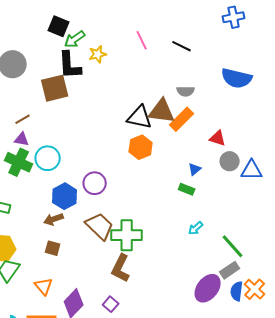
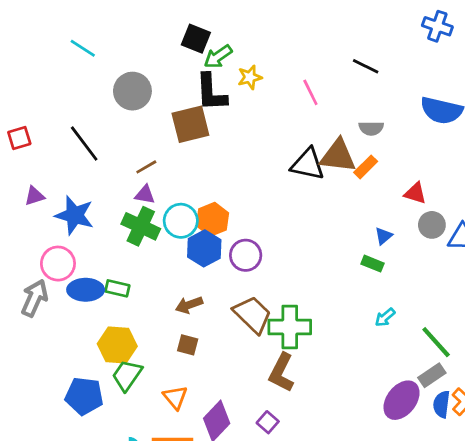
blue cross: (234, 17) -> (437, 26), turned 30
pink line: (142, 40) -> (310, 92), moved
orange rectangle: (182, 119) -> (366, 167), size x0.7
orange hexagon: (141, 147) -> (212, 219), moved
blue hexagon: (65, 196) -> (204, 248), moved

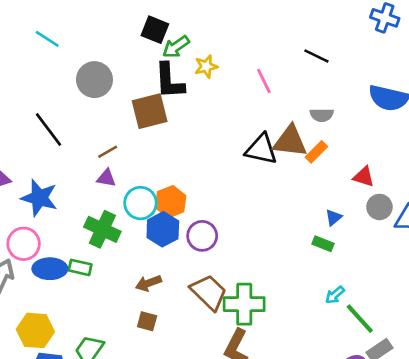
green cross: (141, 226) -> (102, 229), moved
green line: (436, 342) -> (360, 319), moved
yellow hexagon: (117, 345) -> (35, 330), moved

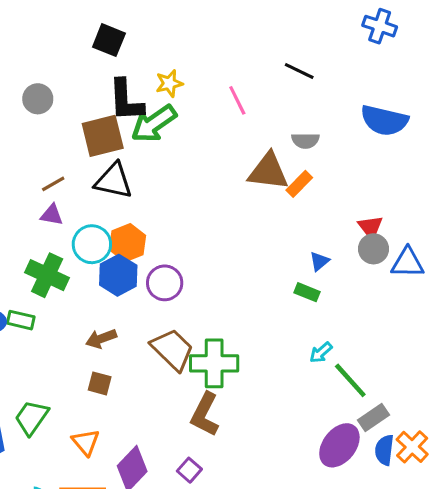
green arrow: (176, 47) -> (154, 124), moved, size x1.4
gray circle: (94, 80) -> (38, 99), size x0.7
black triangle: (261, 149) -> (114, 181), moved
red triangle: (364, 177) -> (370, 227), moved, turned 35

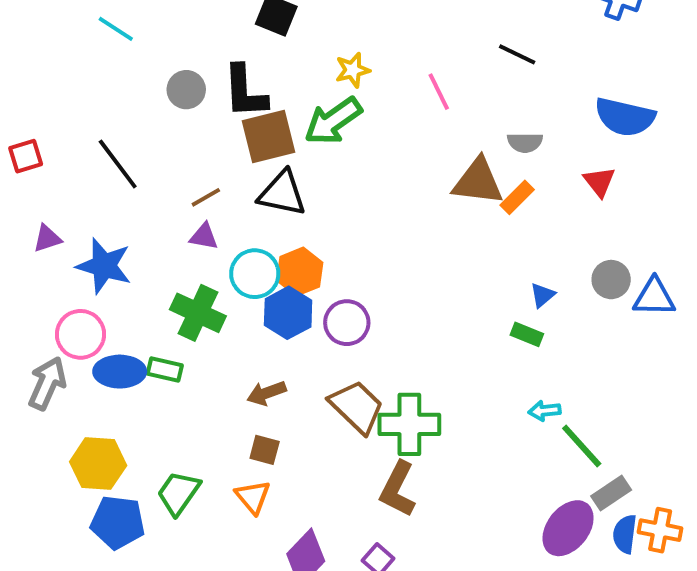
black L-shape: (126, 100) -> (245, 92), moved
red triangle: (370, 227) -> (599, 182), moved
cyan arrow: (321, 353) -> (545, 411), turned 35
orange triangle: (86, 442) -> (253, 497), moved
orange cross: (412, 447) -> (660, 530), turned -32

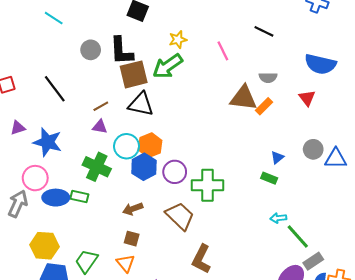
green cross: (409, 424) -> (208, 185), moved

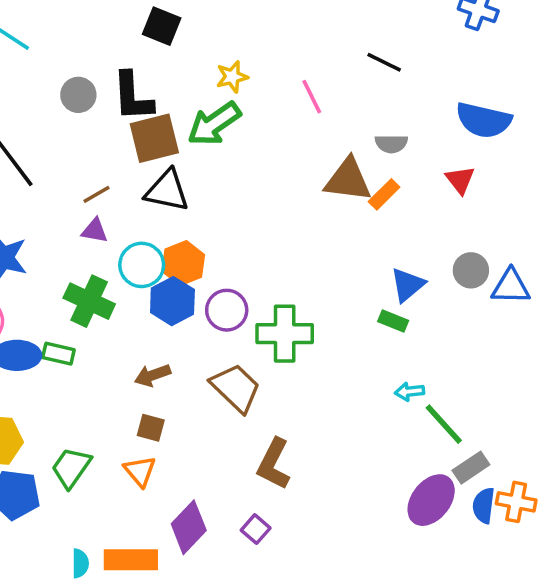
blue triangle: (277, 158) -> (408, 285), size x1.5

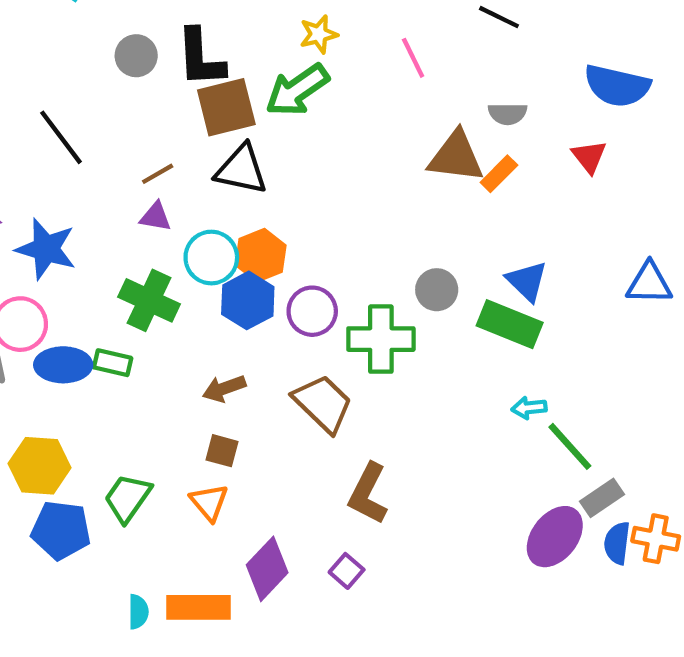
gray circle: (471, 270) -> (437, 290), moved
blue triangle: (408, 285) -> (527, 281), turned -36
green rectangle: (393, 321) -> (510, 324), size x1.8

